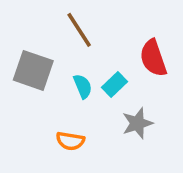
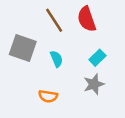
red semicircle: (153, 58) -> (87, 19), moved
cyan rectangle: (114, 85) -> (97, 58), moved

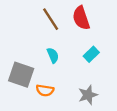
gray square: (23, 48) -> (21, 75), moved
gray star: (94, 84) -> (88, 95), moved

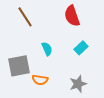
brown line: (51, 19) -> (25, 17), moved
gray square: (21, 75) -> (19, 66), turned -30

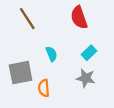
orange semicircle: (40, 80) -> (44, 88), turned 77
gray star: (78, 84) -> (86, 78), moved, turned 30

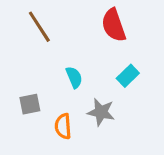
gray square: (21, 73) -> (30, 104), size x0.6
gray star: (86, 78) -> (101, 112), moved

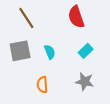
gray square: (30, 104) -> (20, 51), moved, size x1.5
gray star: (101, 112) -> (85, 82), moved

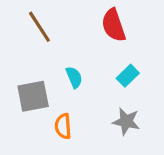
gray square: (20, 51) -> (33, 96), moved

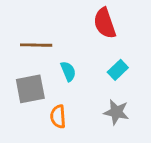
brown line: (39, 27) -> (36, 45), moved, turned -56

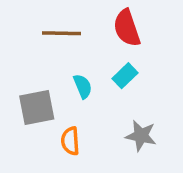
brown line: (36, 45) -> (61, 33), moved
cyan rectangle: (118, 70) -> (125, 76), moved

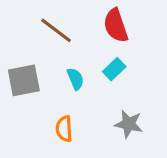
brown line: (61, 33) -> (56, 30), turned 36
gray square: (37, 107) -> (24, 80), moved

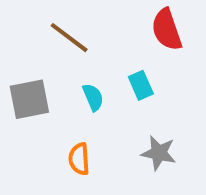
red semicircle: (116, 26) -> (167, 30), moved
cyan rectangle: (114, 69) -> (141, 85), turned -70

